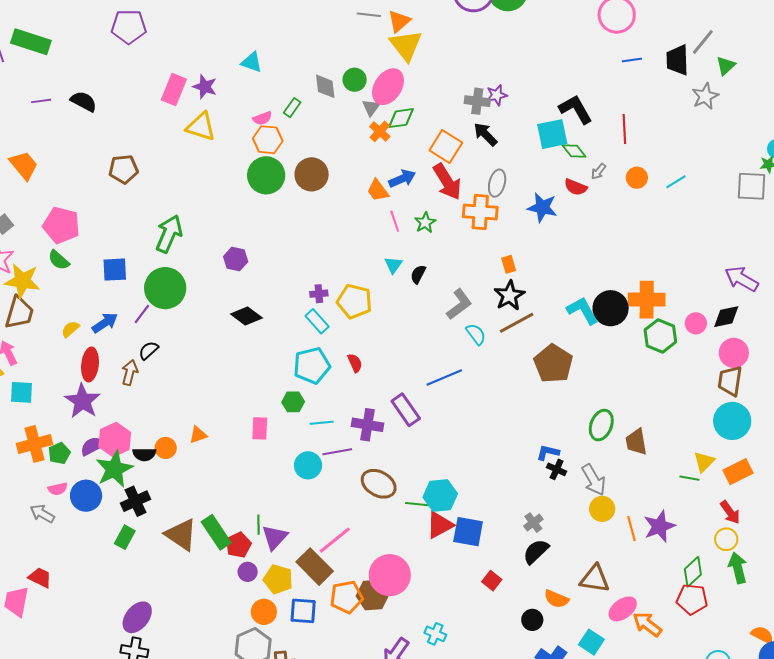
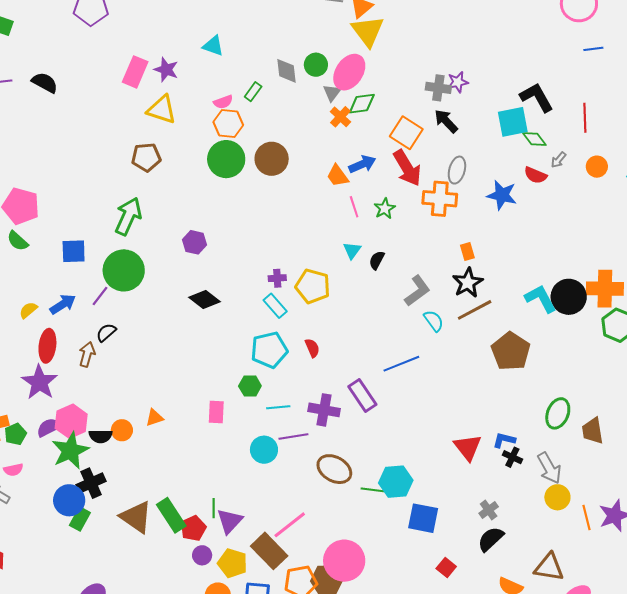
brown pentagon: (124, 169) -> (146, 157), moved
blue circle: (86, 496) -> (69, 500), moved
red triangle: (440, 525) -> (468, 447), moved, turned -40

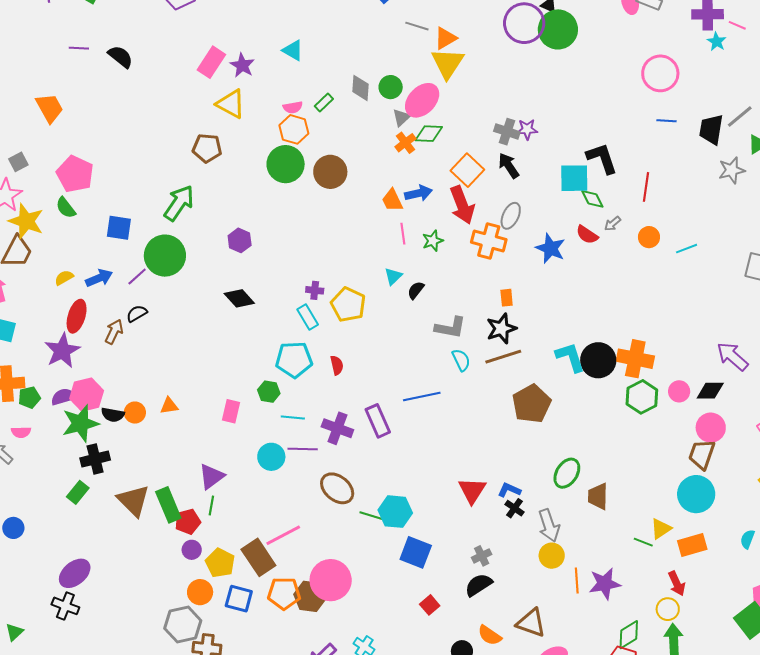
gray L-shape: (417, 291) -> (450, 328), turned 36
blue circle: (69, 500) -> (13, 528), moved, size x0.7
purple triangle: (230, 521) -> (211, 476), moved

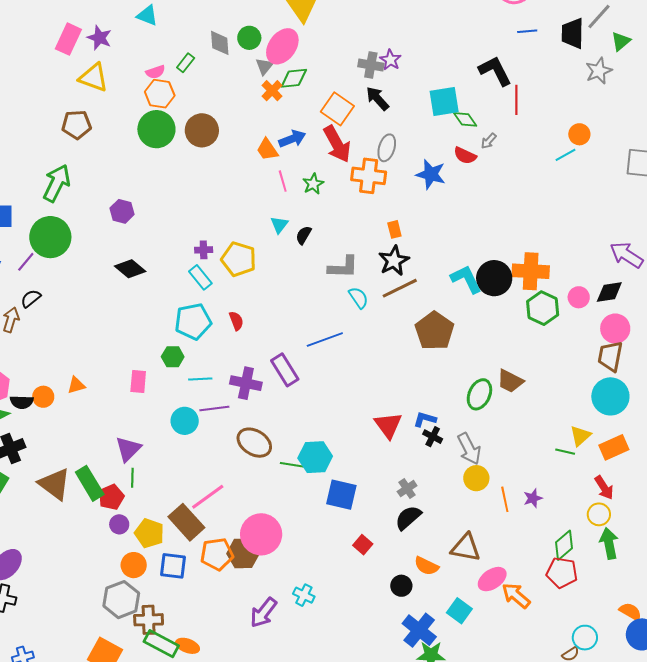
purple star: (527, 129) -> (390, 60), turned -30
black L-shape: (602, 158) -> (495, 71), moved
orange circle: (649, 237) -> (579, 134), moved
brown trapezoid: (598, 496) -> (510, 381), moved, turned -56
purple star: (605, 584) -> (533, 498), size x0.6

